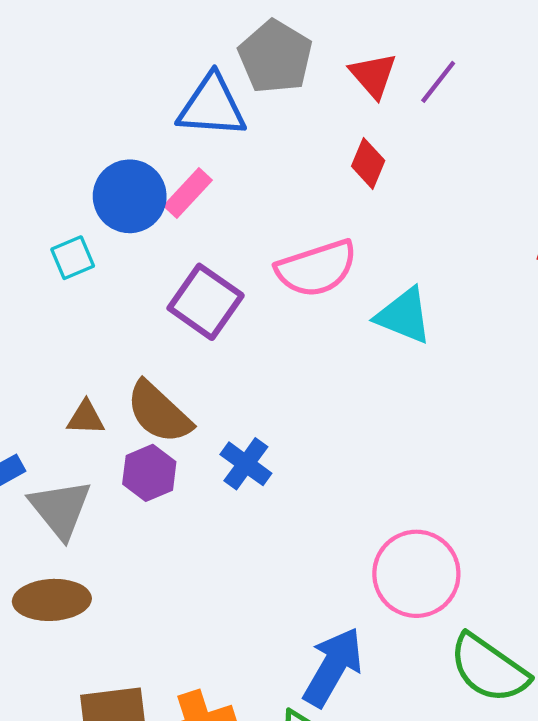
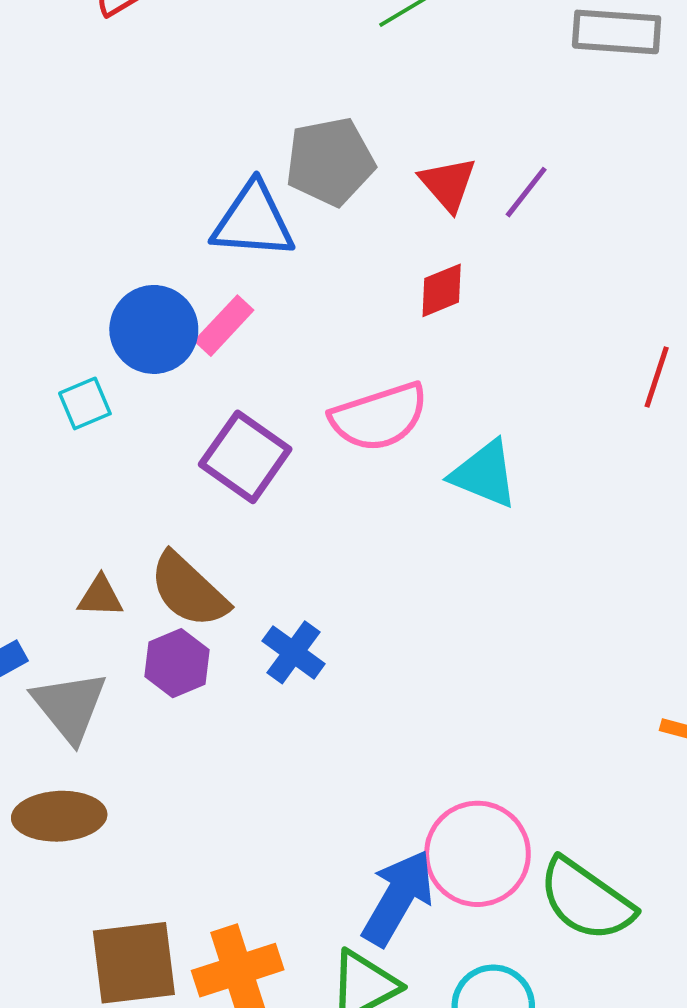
gray pentagon: (275, 57) -> (330, 161), turned 30
red diamond: (368, 163) -> (442, 290), turned 45
pink circle: (416, 574) -> (477, 854), moved

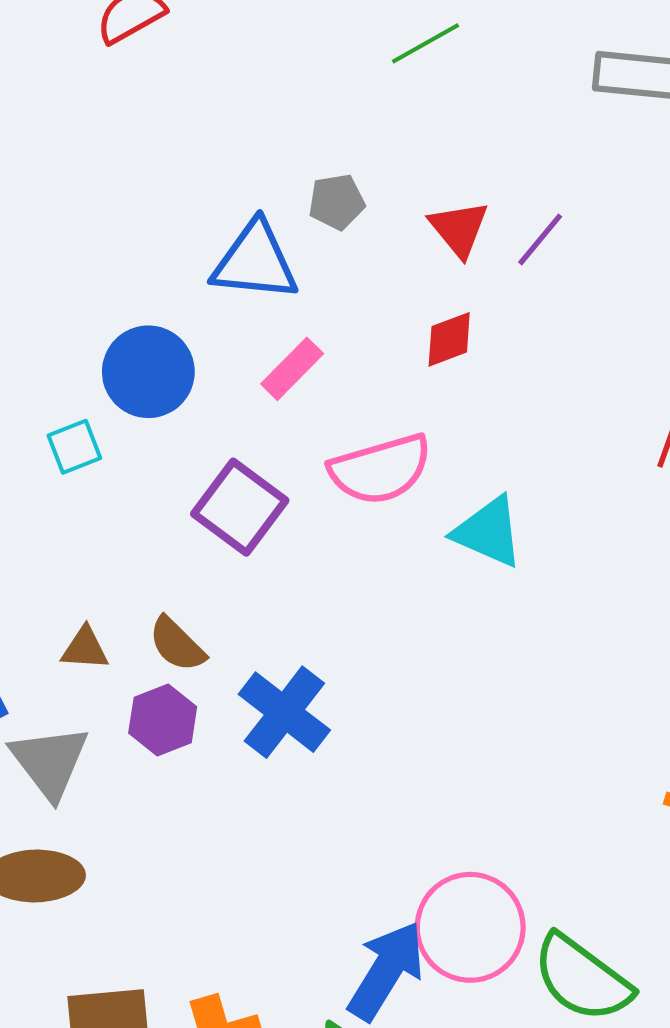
gray pentagon: (330, 161) -> (337, 202), size x0.6
pink rectangle: (224, 326) -> (292, 369), moved
brown semicircle: (189, 590) -> (177, 644), size x0.7
blue cross: (293, 652) -> (284, 712), size x1.4

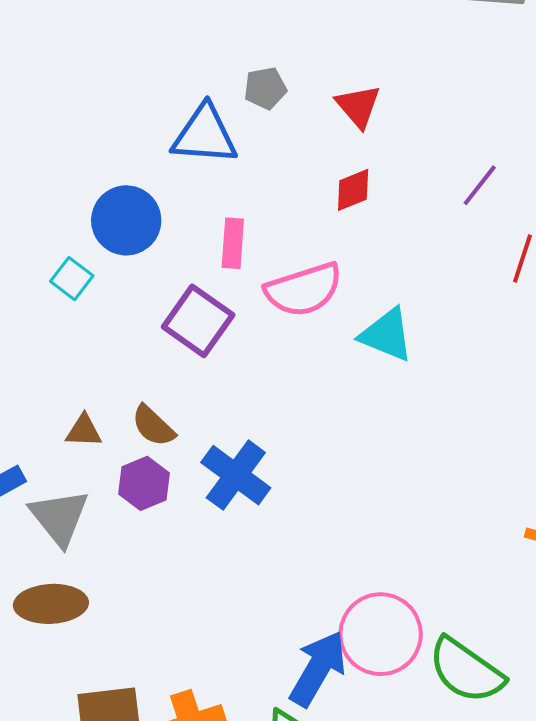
purple line: (540, 239) -> (480, 185), moved
pink rectangle: (292, 369) -> (233, 243), moved, turned -39
cyan square: (74, 447) -> (72, 279), turned -30

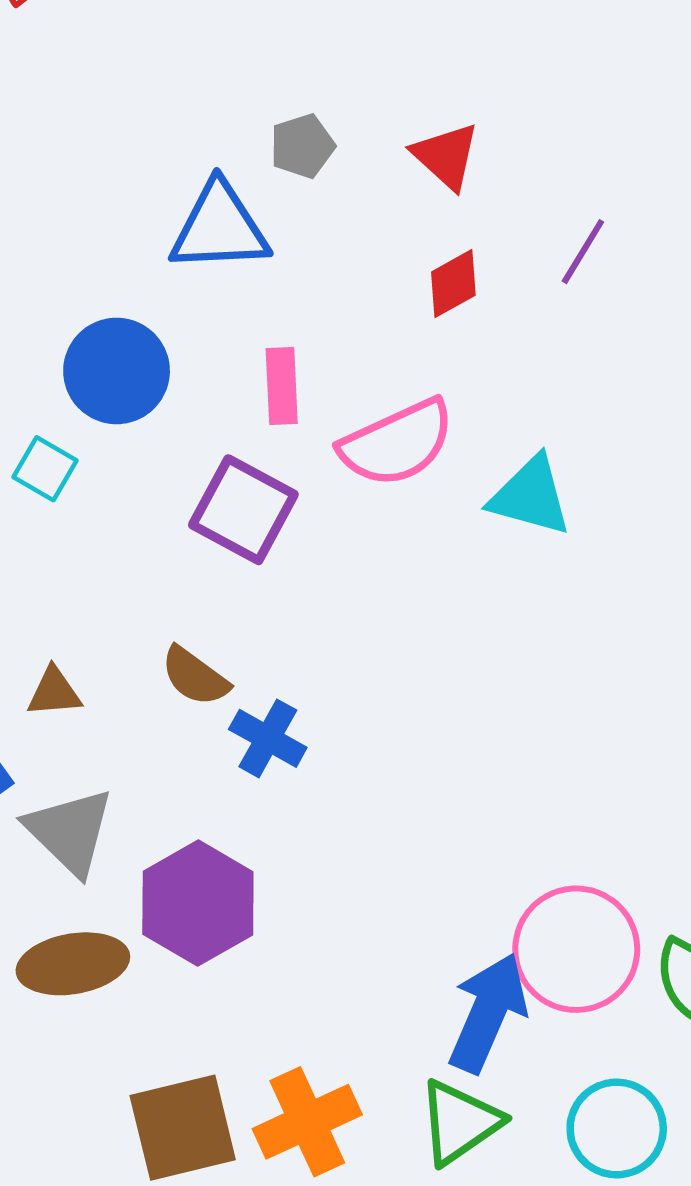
purple line: (480, 185) -> (583, 252), moved
brown triangle: (84, 431) -> (54, 692), moved
blue cross: (236, 475) -> (268, 738), moved, size x0.7
purple hexagon: (144, 483) -> (198, 903), moved, size x1.5

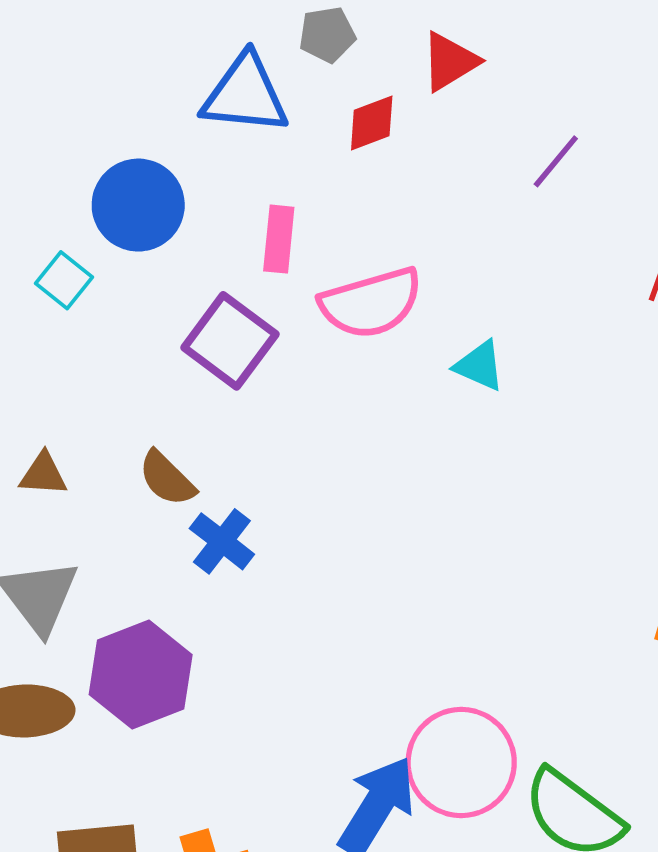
red triangle: (446, 156) -> (450, 62), turned 38
red diamond: (453, 284) -> (372, 123), moved
cyan triangle: (530, 496) -> (479, 366), size x0.7

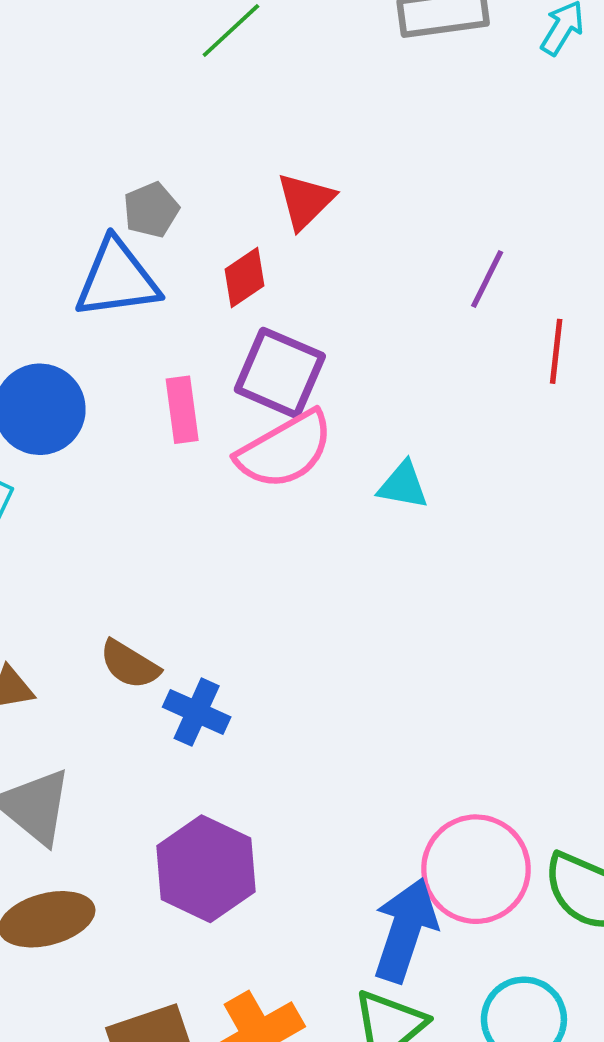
gray pentagon: (327, 35) -> (151, 210), moved
purple line: (556, 161) -> (487, 279), moved
purple square: (230, 341) -> (280, 373), moved
purple hexagon: (141, 675) -> (206, 869), moved

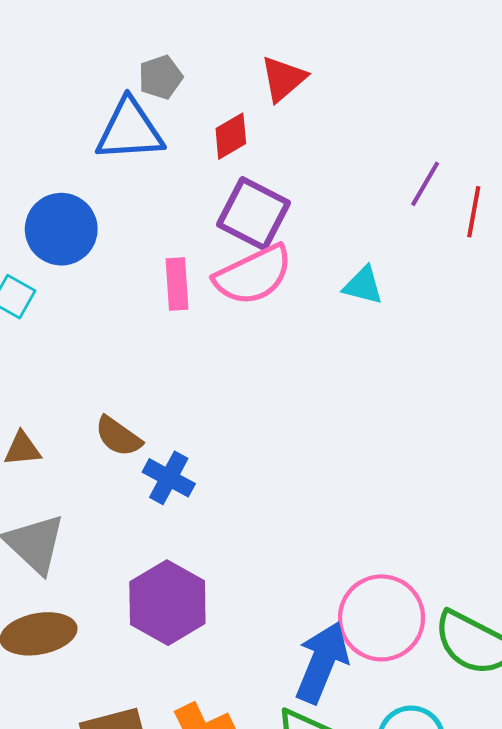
purple line: (487, 279) -> (425, 184), moved
pink rectangle: (182, 410) -> (177, 284), moved
cyan triangle: (403, 485) -> (363, 285), moved

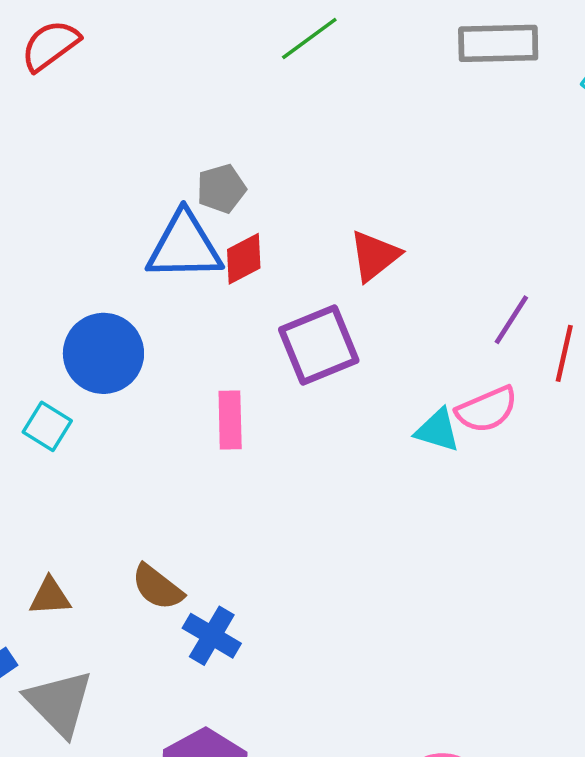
red triangle: (283, 79) -> (374, 256), moved
red diamond: (231, 136) -> (244, 259), moved
purple square: (254, 214) -> (319, 345), turned 38
pink semicircle: (253, 275) -> (487, 410), moved, size x0.7

